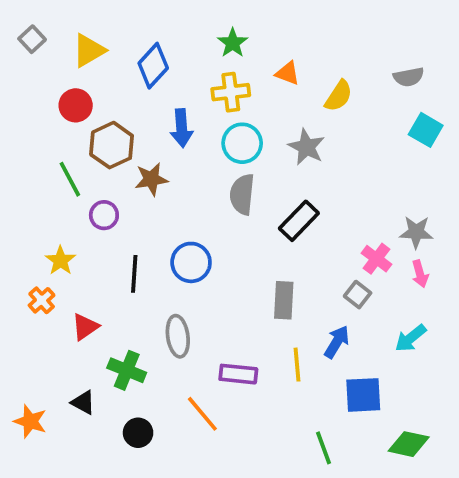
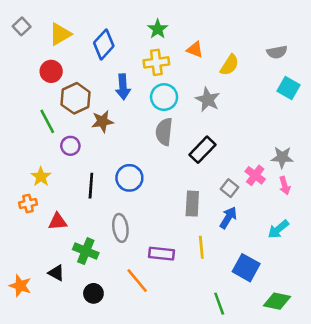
gray square: (358, 295) -> (230, 188), moved
orange cross: (42, 300) -> (28, 204), turned 30
red triangle: (85, 327) -> (58, 222), turned 30
blue arrow: (337, 342) -> (228, 218), moved
blue square: (363, 395) -> (246, 268), turned 32

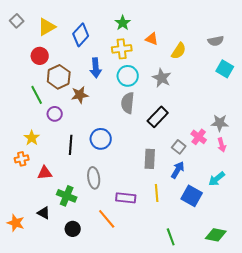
blue square: (246, 268) -> (192, 196), moved

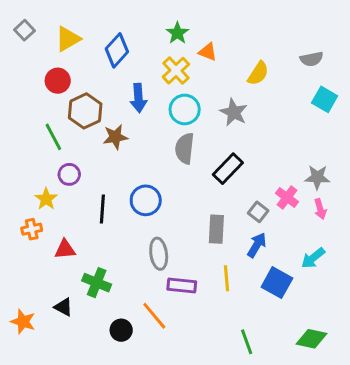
orange triangle: (152, 39) -> (208, 52), moved
yellow cross: (122, 49) -> (176, 71), turned -36
purple circle: (55, 114) -> (69, 174), moved
gray ellipse: (94, 178) -> (159, 254), moved
black circle: (73, 229) -> (121, 330), moved

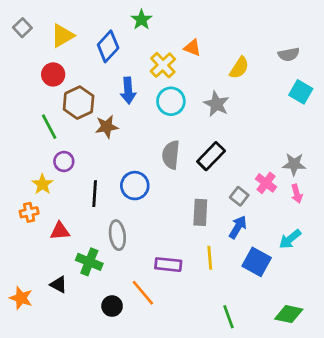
green star: (177, 33) -> (141, 20), moved
gray semicircle: (185, 148) -> (171, 155), moved
gray ellipse: (159, 254) -> (117, 235), moved

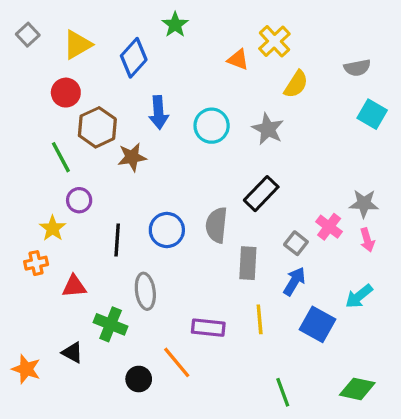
yellow cross: (163, 65) -> (274, 41), moved
gray semicircle: (171, 155) -> (217, 225), moved

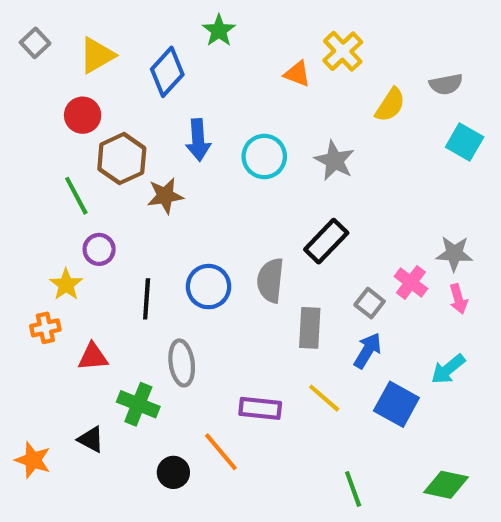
yellow semicircle: (296, 84) -> (390, 105), moved
yellow line: (260, 319) -> (324, 398), turned -44

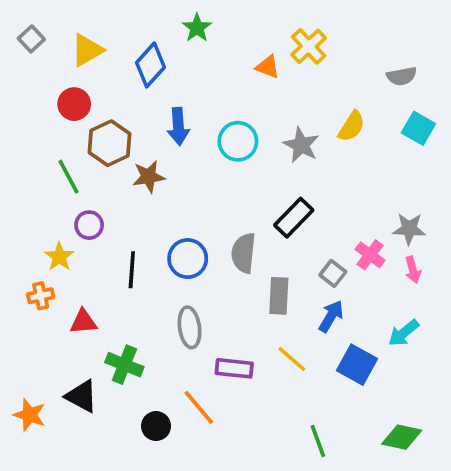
yellow semicircle: (390, 105) -> (351, 126), moved
gray ellipse: (182, 363) -> (190, 327), moved
black triangle: (91, 439) -> (82, 396), size x1.4

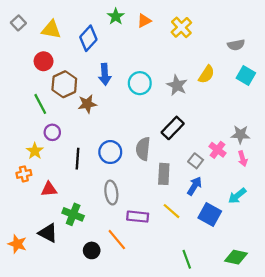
yellow triangle: (87, 50) -> (51, 30), turned 40
orange triangle: (268, 67) -> (144, 21), moved, turned -48

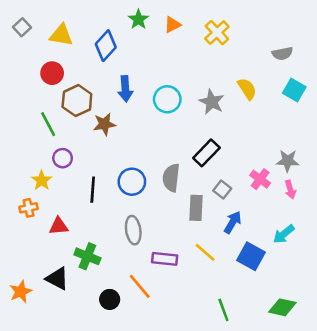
yellow semicircle: (207, 74) -> (247, 89), turned -66
gray square: (196, 161) -> (222, 190), moved
orange star: (17, 244) -> (21, 292), turned 30

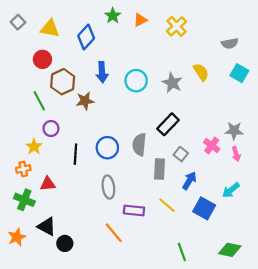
green cross: (87, 256) -> (24, 200), moved
black circle: (110, 299) -> (65, 243), moved

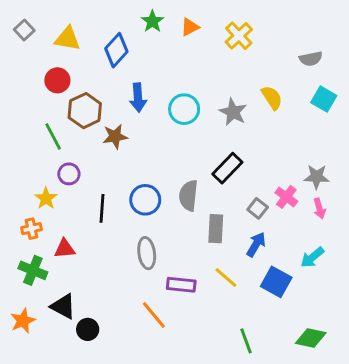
gray square: (181, 154) -> (258, 208), moved

